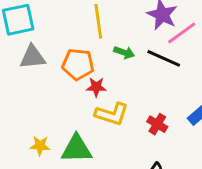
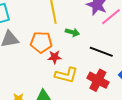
black line: (164, 58) -> (101, 52), moved
red cross: (157, 124) -> (98, 80), size x1.5

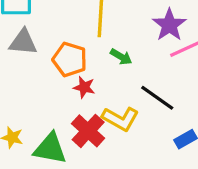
yellow L-shape: (66, 75) -> (120, 119), moved
red cross: (98, 80) -> (88, 131), moved

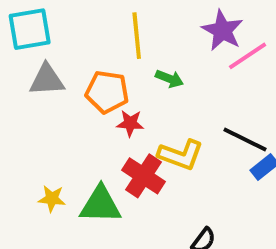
black line: (157, 98) -> (245, 140), moved

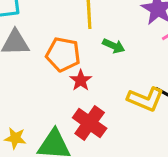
red star: (130, 123) -> (81, 80), turned 30
yellow L-shape: (181, 155) -> (146, 99), moved

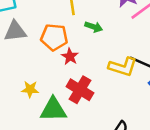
yellow star: (15, 138) -> (30, 89), moved

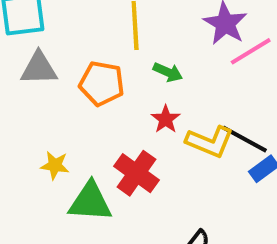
red star: (70, 56) -> (166, 119), moved

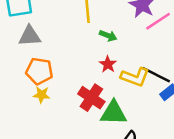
orange pentagon: (102, 83) -> (39, 71), moved
green triangle: (90, 202) -> (114, 113), moved

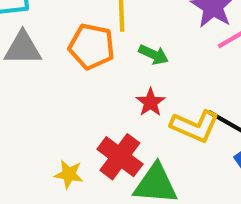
orange pentagon: (39, 71) -> (92, 46), moved
yellow star: (42, 95) -> (69, 174), moved

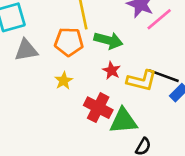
green arrow: (154, 55) -> (108, 40), size x1.5
yellow star: (69, 174) -> (64, 81), moved, turned -30

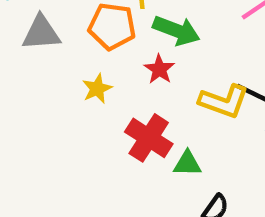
red star: (112, 70) -> (159, 69), moved
green triangle: (123, 121) -> (187, 164), size x0.6

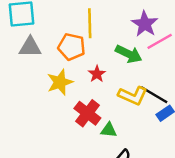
green arrow: (176, 31) -> (129, 54), moved
yellow star: (97, 89) -> (60, 82), size x1.5

